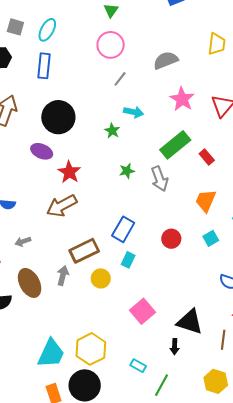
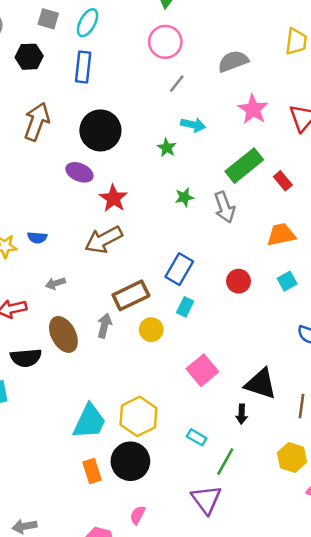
orange trapezoid: (206, 201) -> (281, 235), turned 55

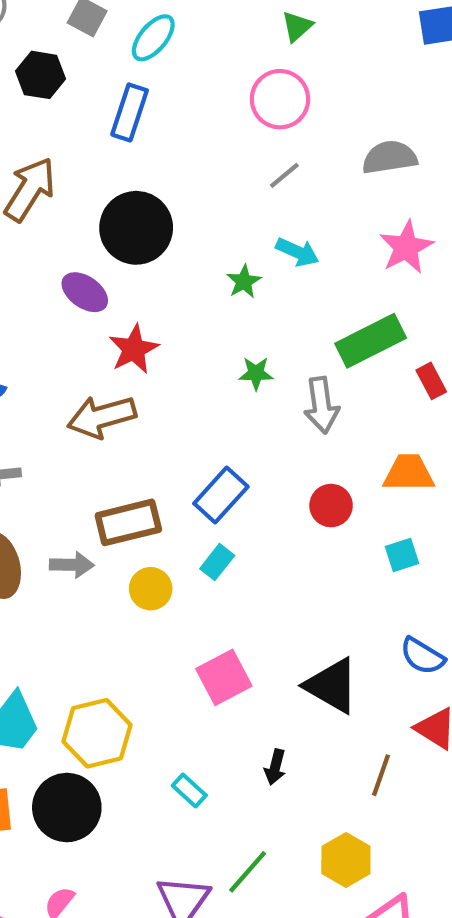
red circle: (238, 281) -> (331, 506), moved
gray arrow: (104, 326) -> (72, 565), turned 65
black triangle: (261, 384) -> (332, 686), moved
green line: (225, 462) -> (248, 872), moved

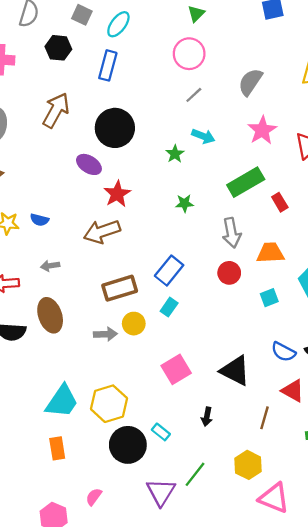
gray semicircle: (390, 157) -> (250, 82), turned -44
gray arrow: (321, 405) -> (232, 233), moved
gray arrow: (72, 565) -> (105, 334), moved
black circle: (67, 808) -> (128, 445), moved

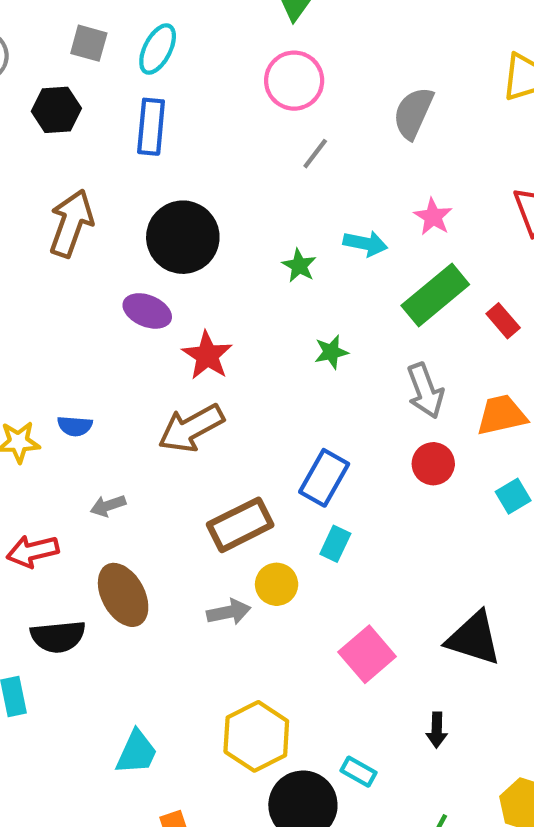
pink star: (262, 130) -> (433, 217), moved, size x0.7
cyan arrow: (203, 136) -> (365, 243), moved
cyan trapezoid: (62, 401) -> (137, 752), moved, size x0.7

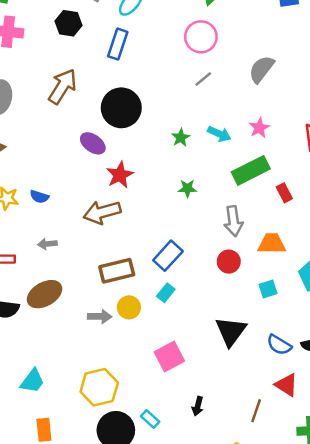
brown ellipse: (123, 595) -> (45, 294), turned 76
black triangle: (474, 638) -> (231, 331), moved, turned 36

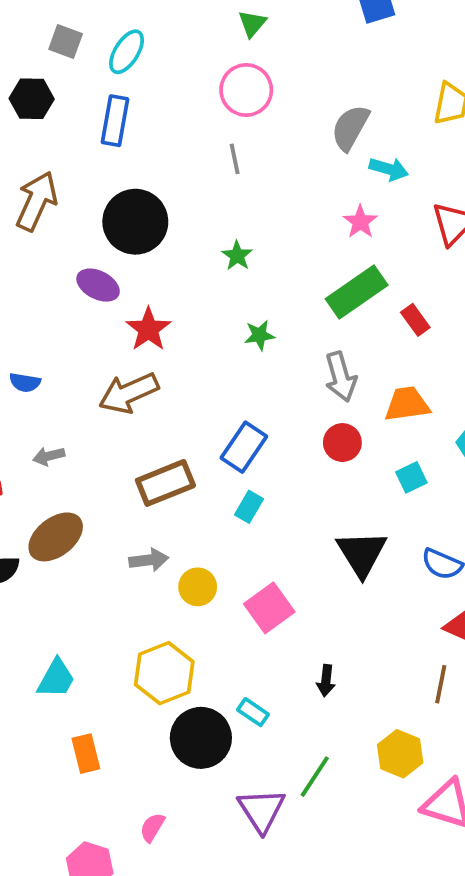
gray line: (203, 79) -> (235, 159), moved, turned -54
cyan arrow: (219, 134) -> (389, 169), moved
yellow circle: (129, 307) -> (198, 587), moved
brown line: (256, 411) -> (441, 684), moved

